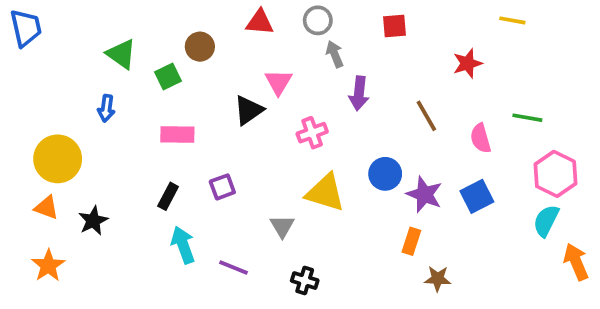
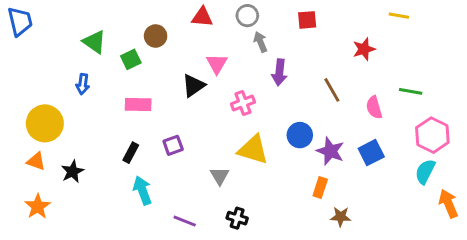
purple line: (234, 267) -> (185, 221), moved

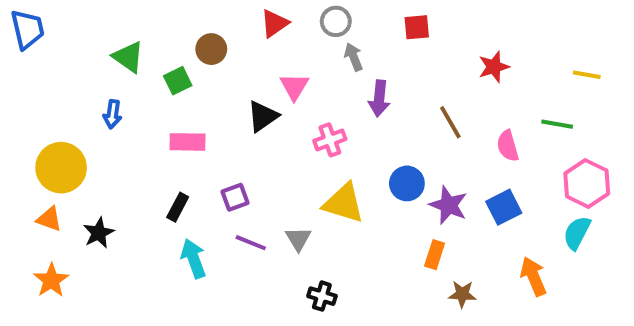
yellow line: (399, 16) -> (587, 75), moved
red triangle: (202, 17) -> (275, 23), turned -40
orange arrow: (448, 204) -> (533, 276), moved
purple line: (185, 221) -> (251, 243), moved

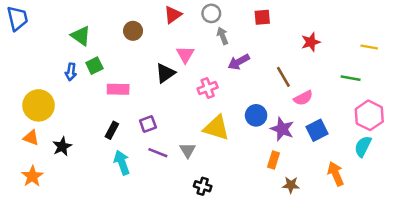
green square: (178, 81) -> (94, 66), moved
purple arrow: (379, 98) -> (239, 62), turned 55
pink semicircle: (508, 146) -> (303, 98), moved, turned -102

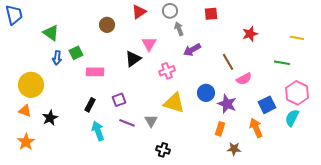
green triangle: (81, 36) -> (51, 33), moved
blue square: (317, 130) -> (267, 105), moved
orange arrow: (336, 174) -> (256, 128), moved

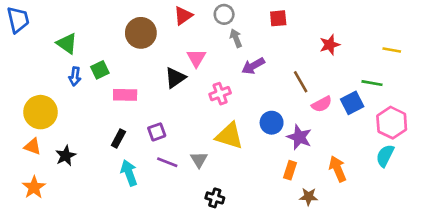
brown circle: (107, 25) -> (141, 33), size x1.5
blue square: (267, 105) -> (352, 103), moved

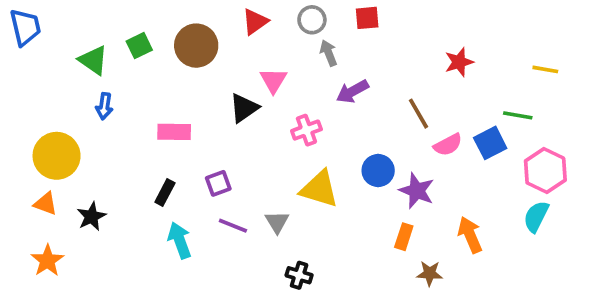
red square: (278, 18) -> (367, 18), moved
green square: (100, 70) -> (139, 46), moved

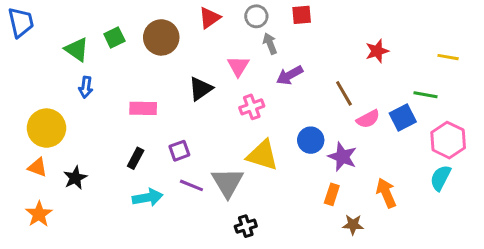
pink triangle: (273, 80) -> (238, 66), moved
gray triangle: (277, 222) -> (228, 182), size x1.6
cyan arrow: (180, 240) -> (148, 197), turned 100
black cross: (299, 275) -> (246, 226), turned -35

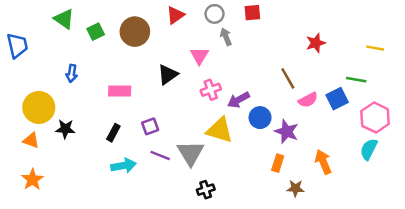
blue trapezoid: (21, 22) -> (17, 46), moved
green triangle: (77, 50) -> (64, 19), moved
purple arrow: (290, 75) -> (239, 100), moved
black star: (75, 178) -> (65, 129), moved, turned 30

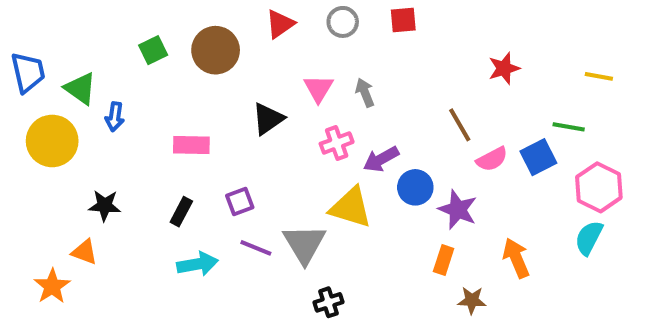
green triangle: (64, 19) -> (80, 89), moved
gray arrow: (226, 37) -> (365, 93), moved
yellow circle: (39, 107) -> (52, 141), moved
orange triangle: (31, 140) -> (84, 252), moved

